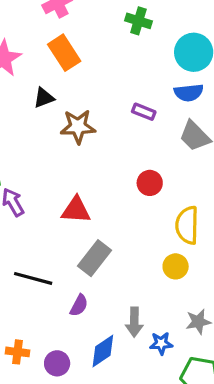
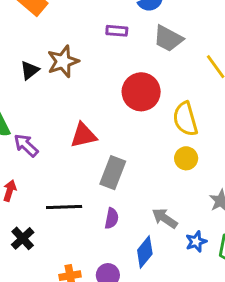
black triangle: (44, 98) -> (30, 70), moved
red circle: (150, 183) -> (141, 92), size x1.6
gray arrow: (134, 322) -> (165, 218), turned 140
blue star: (161, 343) -> (196, 242), moved

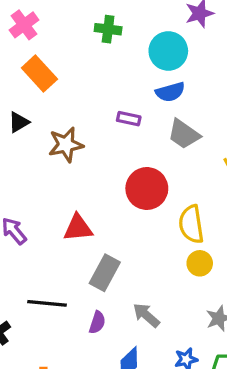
black triangle: (30, 70) -> (19, 122), moved
yellow circle: (186, 158) -> (200, 263), moved
gray arrow: (165, 218) -> (146, 315), moved

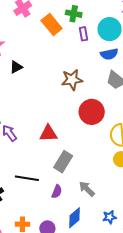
orange rectangle: (39, 74) -> (52, 24), moved
purple rectangle: (129, 119) -> (83, 34), moved, turned 64
brown star: (66, 145) -> (72, 80), moved

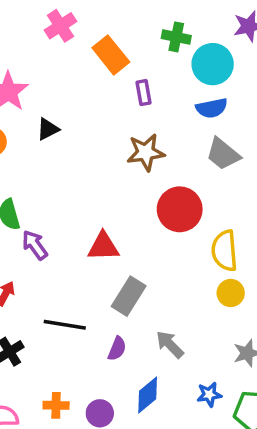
green cross: (74, 14) -> (176, 37), moved
purple rectangle: (83, 34) -> (143, 93), moved

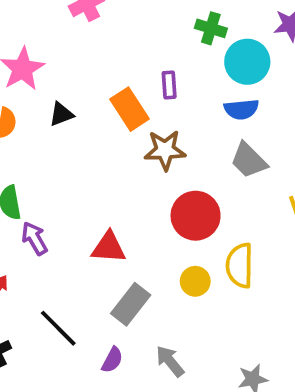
orange rectangle: (111, 55) -> (129, 109), moved
yellow circle: (231, 293) -> (195, 281), moved
black line: (65, 325) -> (58, 328), turned 30

